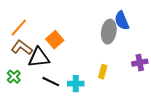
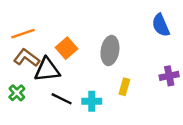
blue semicircle: (122, 21) -> (161, 25), moved
orange line: (19, 28) -> (23, 34), turned 30
gray ellipse: (109, 32) -> (110, 51), moved

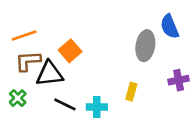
gray ellipse: (110, 51) -> (145, 46), moved
brown L-shape: (27, 58) -> (28, 61), turned -40

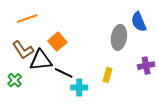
orange line: (24, 35) -> (27, 19), moved
brown L-shape: (28, 61) -> (23, 50), turned -120
black line: (65, 104) -> (64, 73), moved

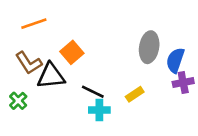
blue semicircle: (139, 22) -> (175, 60), moved, turned 42
black line: (64, 73) -> (93, 92), moved
yellow rectangle: (107, 75) -> (135, 94), turned 40

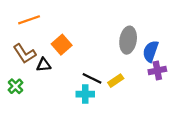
black triangle: (51, 76) -> (44, 65), size x0.6
black line: (93, 92) -> (92, 78), moved

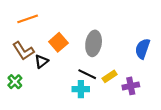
gray ellipse: (128, 40) -> (94, 43), moved
black triangle: (44, 65) -> (41, 61), turned -32
purple cross: (157, 70) -> (131, 86), moved

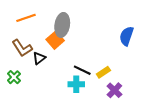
gray ellipse: (94, 43) -> (62, 25), moved
blue semicircle: (142, 49) -> (127, 36), moved
purple cross: (131, 86) -> (114, 90), moved, turned -35

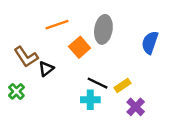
orange line: (26, 18) -> (57, 25), moved
gray ellipse: (62, 25) -> (103, 29), moved
orange square: (55, 40) -> (80, 47), moved

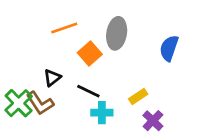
brown L-shape: (26, 57) -> (40, 103), moved
black line: (97, 83) -> (88, 91), moved
green cross: (16, 91) -> (19, 103), size x1.5

